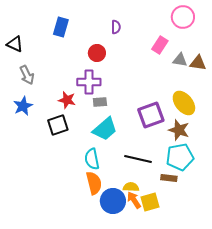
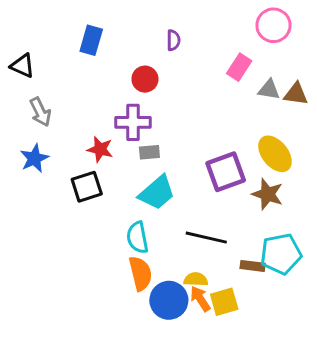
cyan pentagon: (180, 157) -> (281, 254), moved

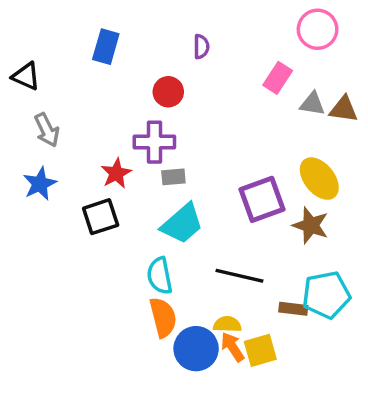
red star: (100, 149) -> (116, 173), turned 30

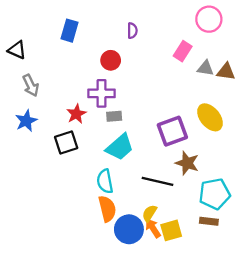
brown star: (311, 225) -> (187, 163), moved
brown rectangle: (293, 309) -> (209, 221), moved
yellow semicircle: (227, 324) -> (149, 213), turned -60

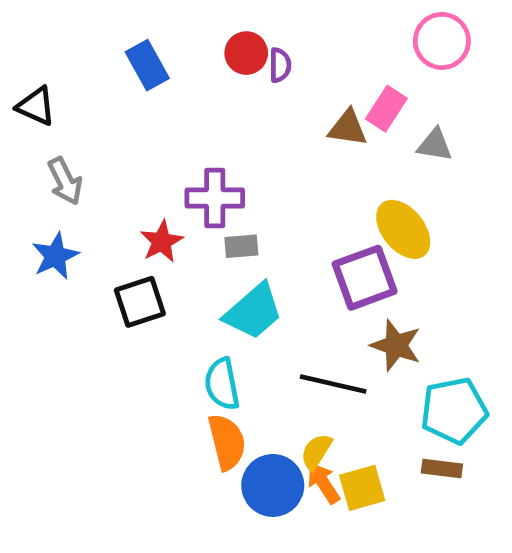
blue rectangle: (70, 31) -> (147, 65), turned -45
red circle: (111, 60) -> (246, 53), moved
brown triangle: (226, 72) -> (348, 128), moved
yellow ellipse: (210, 117) -> (403, 229), moved

